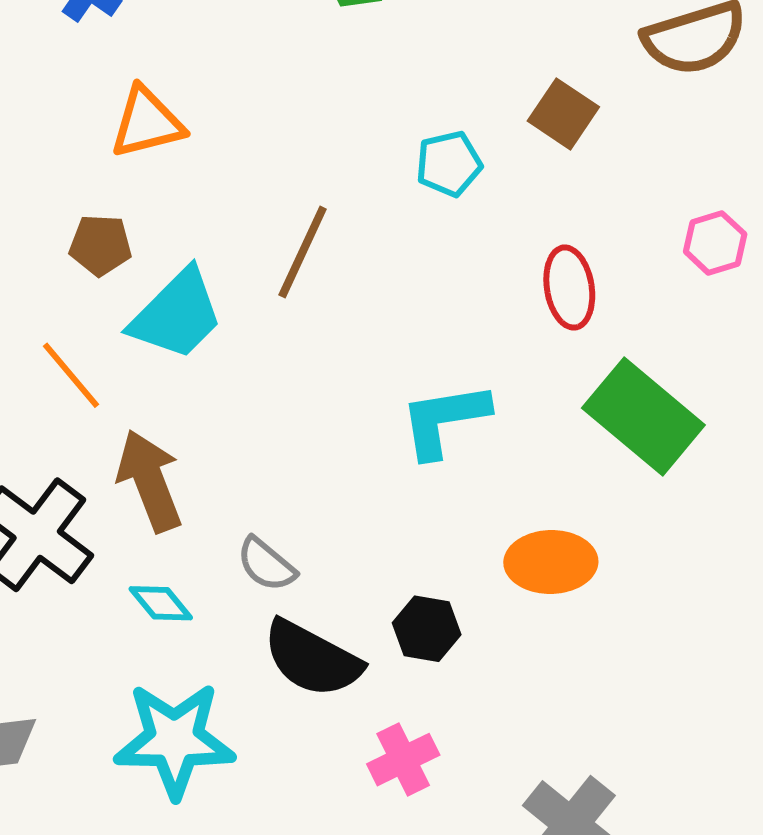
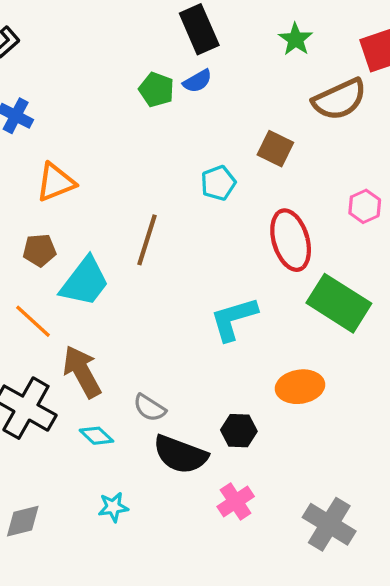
red ellipse: (569, 288) -> (291, 240), size x1.4
cyan star: (175, 740) -> (113, 507), size x0.5

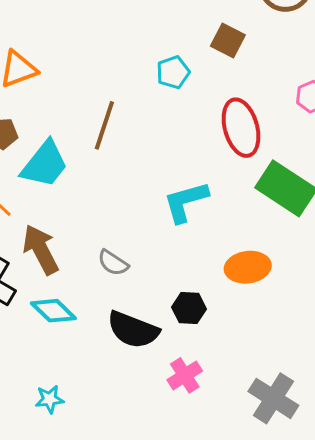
gray semicircle: (150, 408) -> (113, 263), moved
cyan diamond: (96, 436) -> (53, 311), size x1.4
cyan star: (113, 507) -> (49, 399), moved

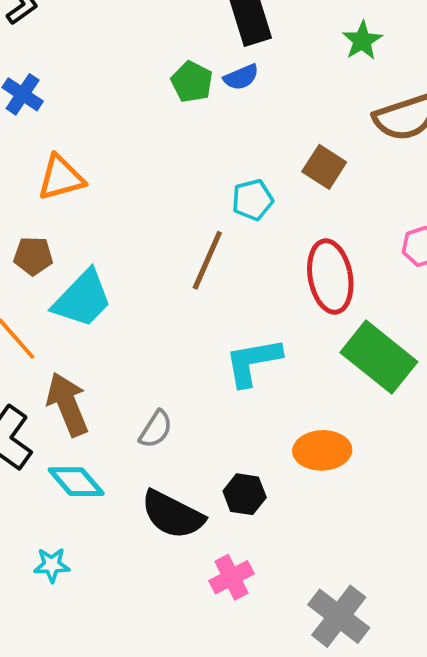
brown line: (104, 125) -> (207, 260), moved
gray semicircle: (113, 263) -> (156, 429), turned -96
cyan star: (49, 399) -> (52, 565), moved

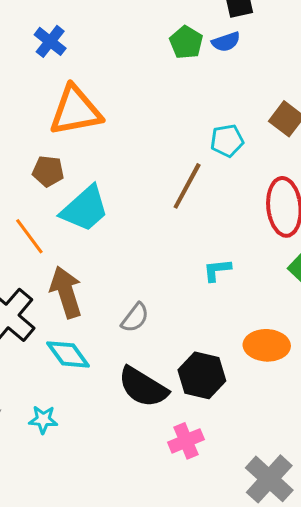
orange triangle: (61, 178) -> (75, 111), size x1.4
cyan L-shape: (253, 362) -> (217, 270), size x0.6
black hexagon: (245, 494) -> (202, 375), size x1.4

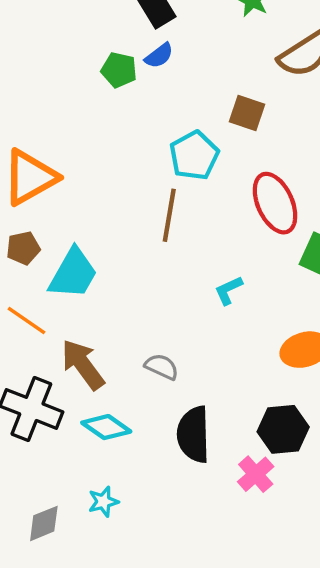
cyan pentagon: (227, 141) -> (194, 155), size x1.4
gray semicircle: (135, 318) -> (162, 367), turned -84
black hexagon: (202, 375) -> (283, 429), moved
black semicircle: (143, 387) -> (194, 434), turned 76

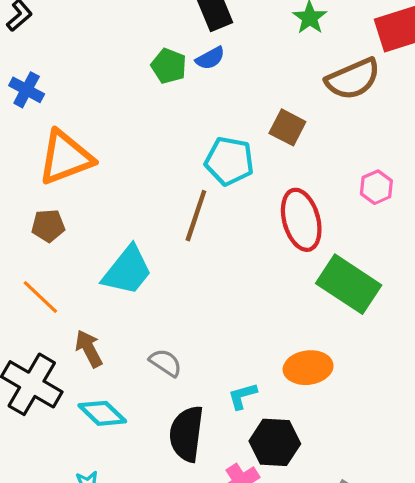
cyan pentagon: (194, 155) -> (229, 161), turned 30
cyan trapezoid: (73, 274) -> (127, 271), moved
cyan L-shape: (228, 290) -> (242, 396), moved
brown arrow: (83, 365) -> (89, 349), size x0.7

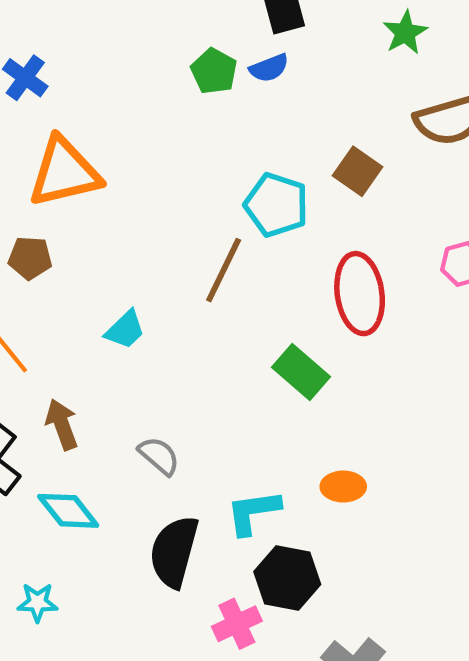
cyan trapezoid: (127, 271) -> (125, 330), size x0.6
green rectangle: (349, 284) -> (301, 372), moved, size x0.7
orange ellipse: (308, 368) -> (343, 487), size x0.7
cyan L-shape: (242, 396) -> (253, 512), size x1.4

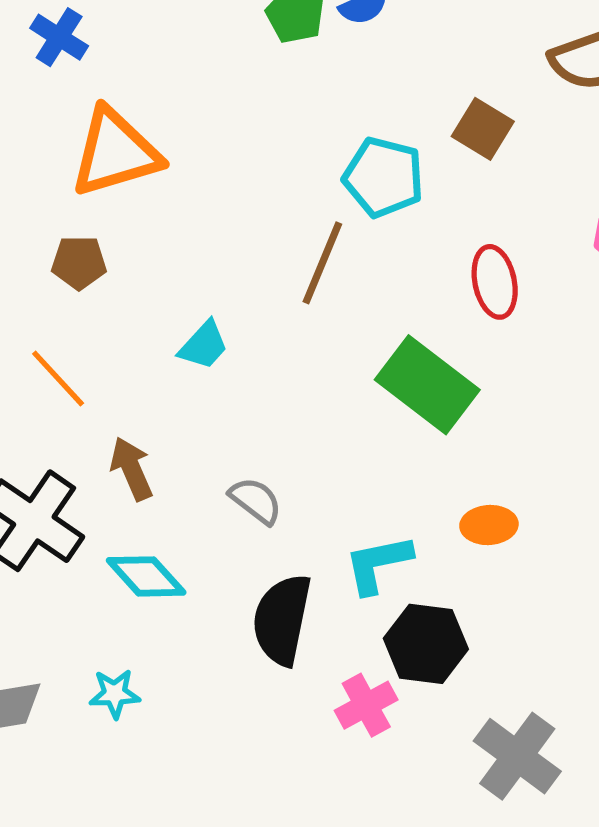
red ellipse: (360, 294) -> (495, 282), size x0.7
green rectangle: (301, 372) -> (427, 385), size x1.4

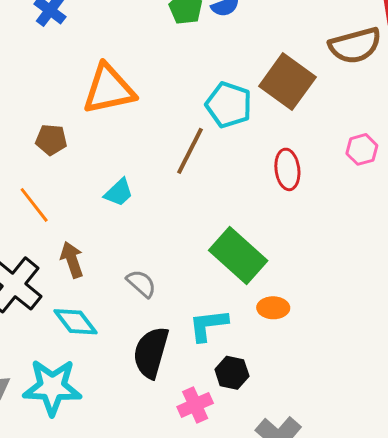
brown square: (483, 129) -> (287, 82), size x1.6
orange triangle: (115, 153) -> (109, 89), moved
green rectangle: (427, 385) -> (238, 255), moved
black hexagon: (426, 644) -> (232, 373), size x0.7
cyan star: (115, 694) -> (52, 387), size x2.0

